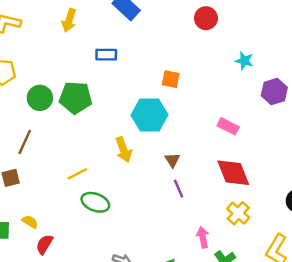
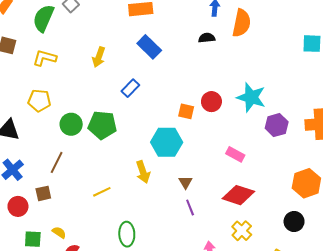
red circle: (206, 18) -> (211, 102), moved
blue rectangle: (106, 55) -> (130, 88), turned -48
cyan star: (244, 61) -> (251, 97), size x1.8
red diamond: (233, 173) -> (238, 195), turned -52
green ellipse: (95, 202) -> (127, 234), moved, turned 65

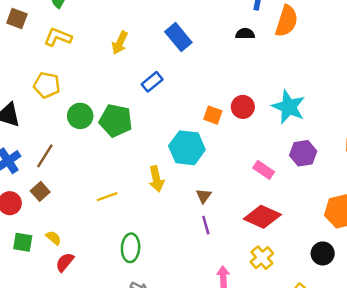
purple hexagon: (277, 125) -> (303, 153), moved
brown line: (57, 162) -> (45, 156), moved
brown square: (43, 193) -> (40, 191), turned -35

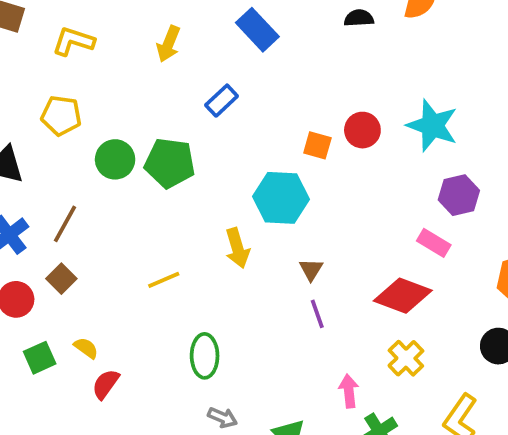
pink rectangle: (264, 170) -> (434, 243), moved
green square: (23, 242) -> (40, 358), turned -30

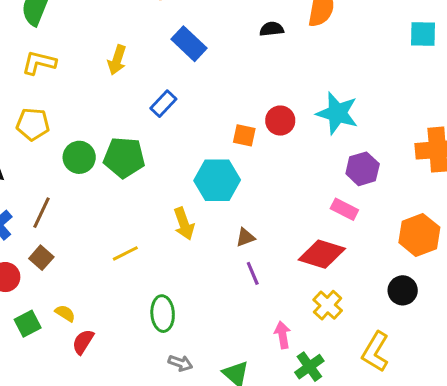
brown triangle: (311, 270) -> (245, 237), turned 42

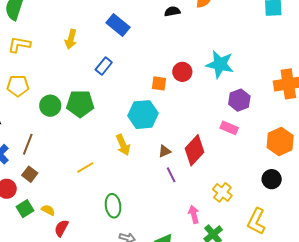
red diamond: (322, 254) -> (195, 150), moved, turned -60
green square: (28, 324) -> (25, 209), moved

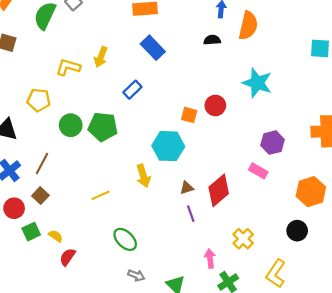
yellow L-shape: (19, 45) -> (68, 67), moved
cyan star: (220, 64) -> (257, 83), moved
green ellipse: (113, 206) -> (125, 239), turned -45

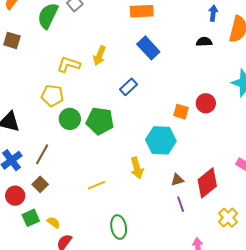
yellow pentagon: (39, 100) -> (52, 96), moved
green ellipse: (125, 239) -> (119, 227), turned 35
yellow cross: (243, 239) -> (228, 218), moved

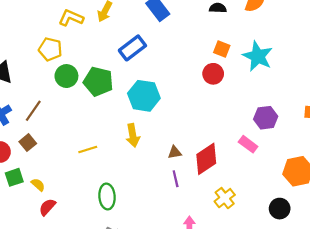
blue rectangle: (128, 87) -> (132, 48), size x1.4
orange square: (181, 112) -> (222, 49), moved
cyan hexagon: (161, 140) -> (144, 96), moved

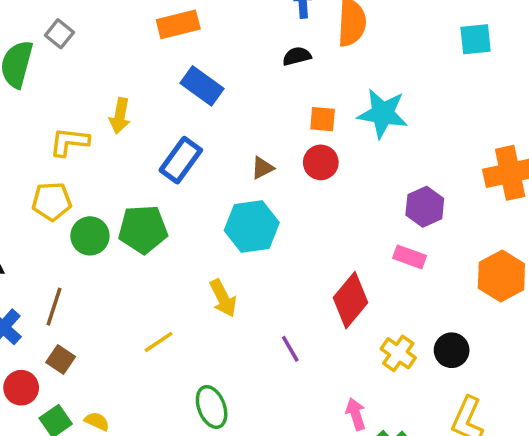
cyan hexagon: (144, 96) -> (252, 226), moved
brown triangle: (175, 152) -> (262, 168), moved
purple line: (176, 179) -> (290, 349), moved
black circle: (280, 209) -> (452, 350), moved

